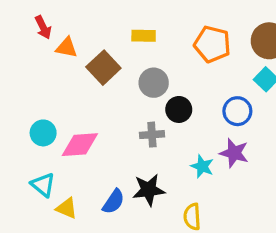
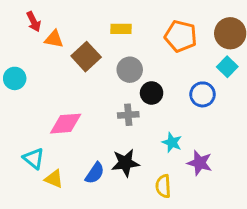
cyan circle: (43, 133) -> (15, 78), moved
purple star: (234, 153) -> (200, 163), moved

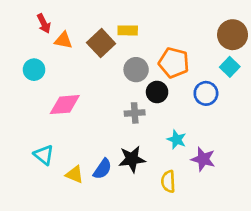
orange pentagon: (181, 36) -> (174, 63), moved
brown square: (86, 57) -> (101, 43), moved
cyan circle: (15, 78) -> (34, 70), moved
pink diamond: (66, 124) -> (65, 105), moved
yellow triangle: (54, 179) -> (75, 174), moved

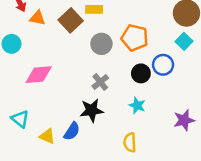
black circle: (157, 92) -> (141, 73), moved
gray cross: (135, 113) -> (100, 82), turned -35
black star: (132, 159) -> (92, 110), moved
purple star: (203, 159) -> (184, 120), moved, turned -30

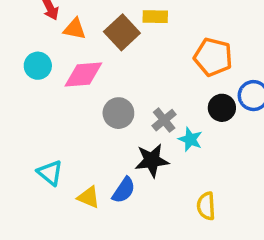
gray circle: (101, 44) -> (118, 113), moved
pink diamond: (39, 75) -> (83, 74), moved
cyan star: (137, 105) -> (190, 139), moved

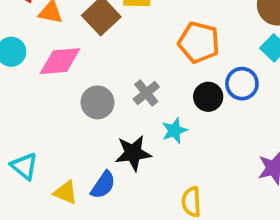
gray cross: (164, 120) -> (146, 93), moved
cyan star: (190, 139) -> (174, 131), turned 30

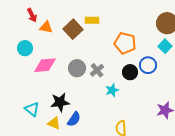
pink diamond: (60, 61) -> (45, 65), moved
gray circle: (98, 102) -> (77, 68), moved
black star: (133, 153) -> (60, 102), moved

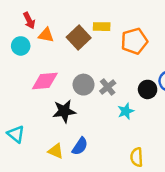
orange pentagon: (125, 43) -> (134, 41), moved, turned -30
cyan circle: (25, 48) -> (21, 46), moved
black star: (60, 102) -> (64, 111), moved
cyan triangle: (32, 109) -> (16, 134), moved

